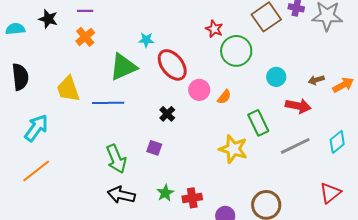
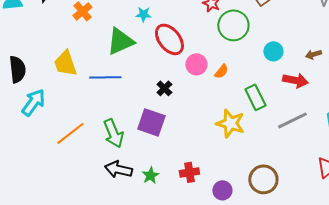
black semicircle: (20, 77) -> (17, 69), moved
purple square: (154, 148) -> (151, 122), size x1.8
orange line: (36, 171) -> (70, 133), moved
green star: (165, 193) -> (150, 175), moved

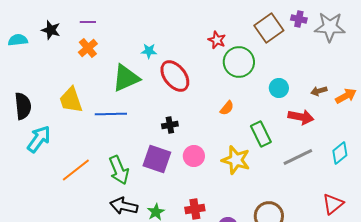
pink circle: (196, 64) -> (194, 156), moved
black cross: (164, 88) -> (170, 125), turned 35

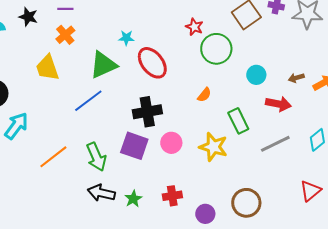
yellow trapezoid: (71, 100) -> (47, 68), moved
blue line: (111, 114) -> (88, 101), turned -36
black cross: (170, 125) -> (147, 112), size x1.8

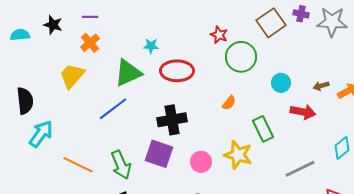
red ellipse: (152, 63) -> (177, 71), turned -52
yellow trapezoid: (47, 68) -> (72, 76), turned 60
pink circle: (171, 143) -> (201, 162), moved
gray line: (275, 144) -> (300, 169), moved
orange line: (53, 157) -> (78, 165), turned 64

